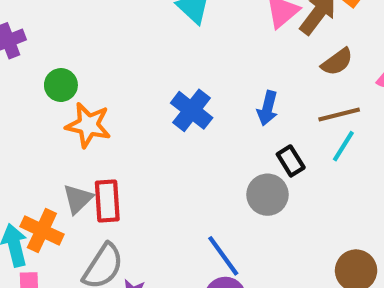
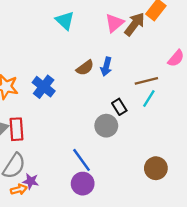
brown semicircle: (337, 62) -> (85, 68), moved
blue arrow: (267, 108) -> (106, 67), moved
blue cross: (192, 110) -> (44, 87), moved

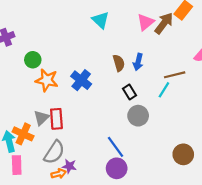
brown semicircle: (85, 68) -> (119, 63), turned -70
cyan line: (149, 99) -> (164, 90), moved
black rectangle: (119, 107) -> (130, 92), moved

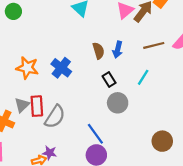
green circle: (33, 60) -> (13, 11), moved
brown line: (175, 75) -> (154, 45), moved
gray semicircle: (54, 152) -> (55, 117), moved

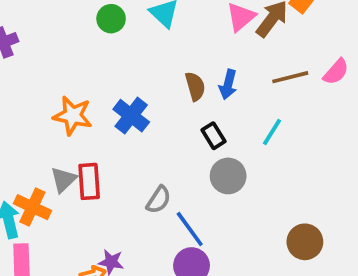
green circle: (13, 11) -> (111, 19), moved
gray semicircle: (55, 117) -> (159, 200), moved, size x0.7

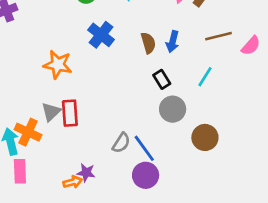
pink semicircle: (336, 72) -> (251, 46), moved
blue cross: (131, 116) -> (101, 35), moved
gray semicircle: (159, 200) -> (121, 143), moved
brown circle: (305, 242) -> (205, 137), moved

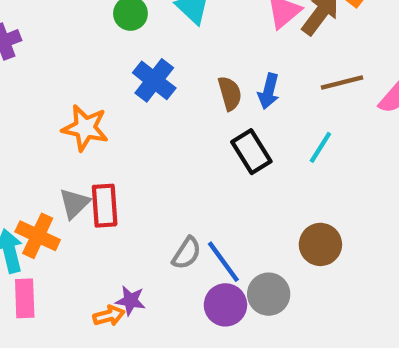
black rectangle: (162, 79) -> (251, 152), size x1.4
gray circle: (173, 109) -> (269, 294), moved

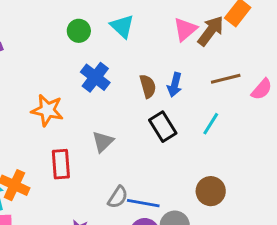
gray triangle: (74, 203) -> (103, 142), moved
blue line: (223, 262) -> (143, 203), turned -44

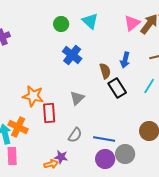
brown semicircle: (148, 86) -> (105, 71), moved
orange star: (47, 110) -> (33, 96), moved
gray semicircle: (118, 197) -> (75, 135), moved

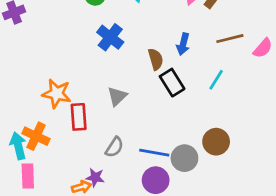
gray circle: (125, 154) -> (184, 158), moved

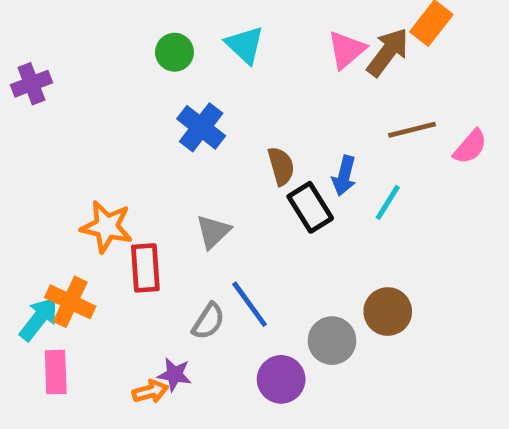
blue arrow: (183, 44) -> (344, 176), moved
cyan arrow: (18, 146) -> (39, 319), turned 52
blue line: (154, 153) -> (250, 304), moved, turned 44

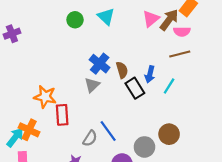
blue cross: (201, 127) -> (100, 64), moved
pink semicircle: (470, 147) -> (182, 32), moved, turned 49
gray triangle: (213, 232) -> (92, 85), moved

